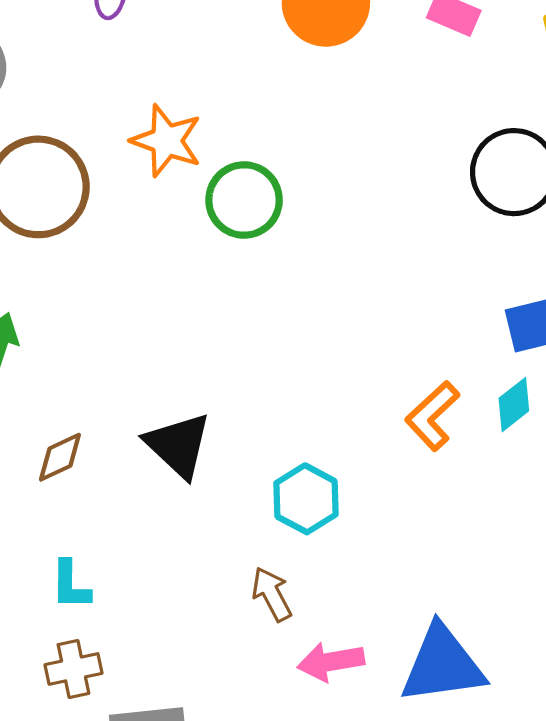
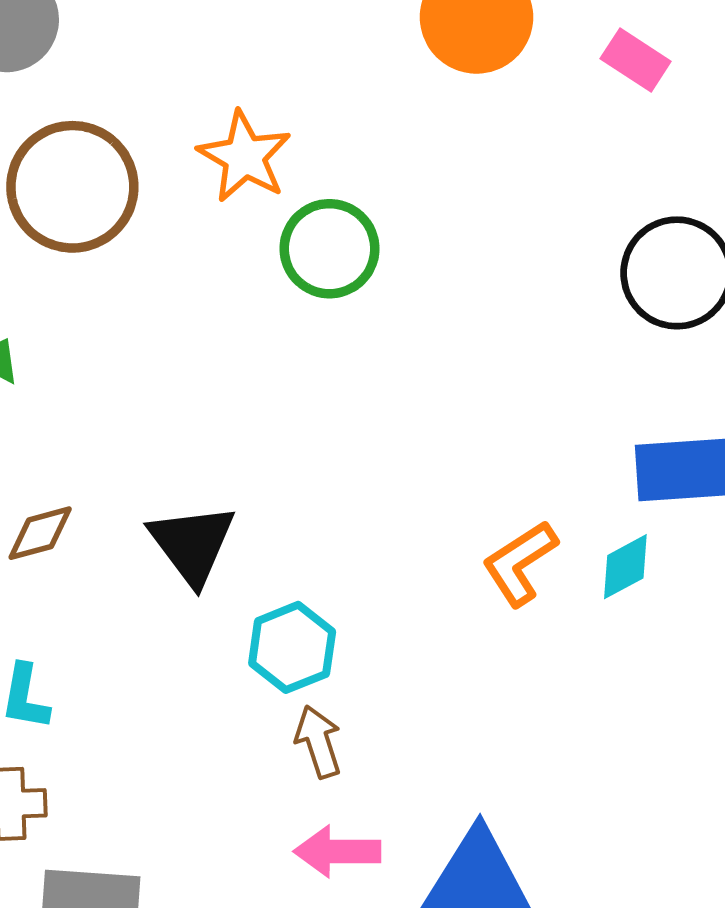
cyan hexagon: (306, 499) -> (292, 647), moved
brown arrow: (272, 594) -> (318, 742), moved

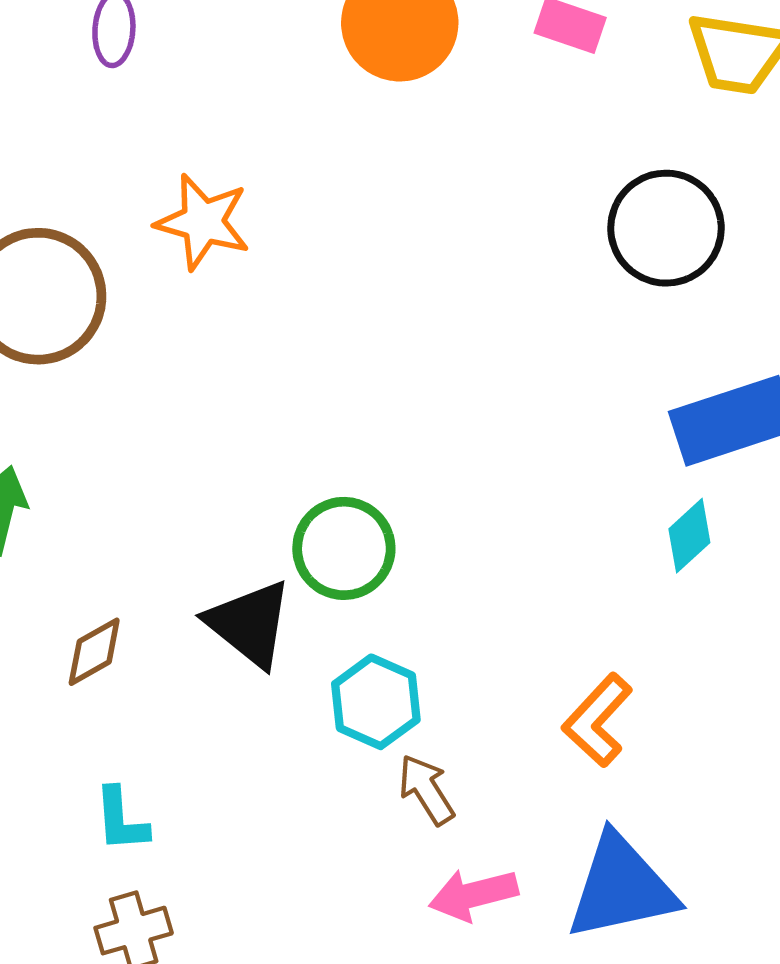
green circle: (329, 249) -> (344, 548), moved
orange L-shape: (520, 563) -> (597, 720), moved

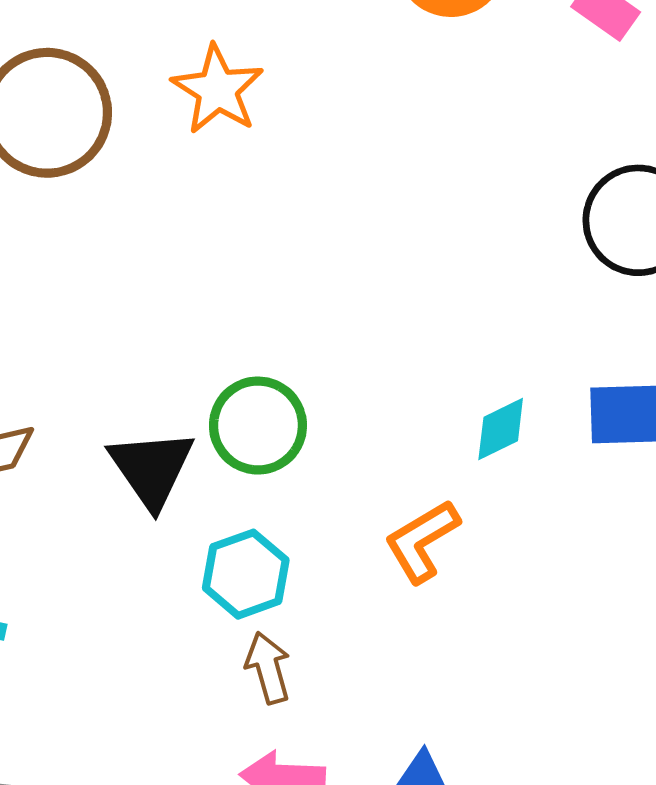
cyan diamond: (689, 536) -> (501, 429), moved
orange L-shape: (597, 720) -> (422, 541), moved

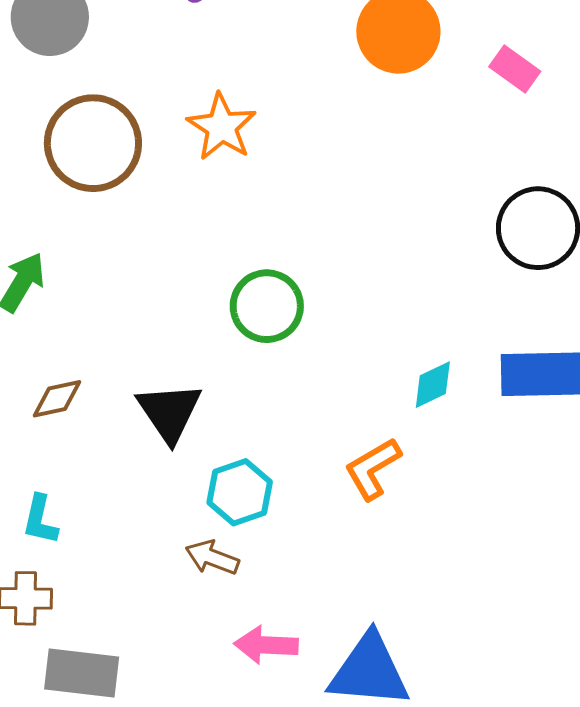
green circle: (258, 426) -> (267, 306), moved
brown arrow: (268, 668) -> (212, 558), moved, turned -54

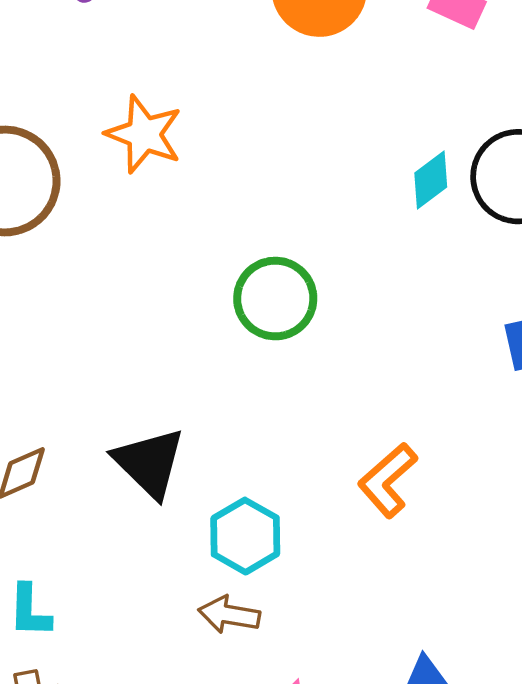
green circle: (267, 306) -> (275, 299), moved
cyan diamond: (433, 385) -> (431, 180), moved

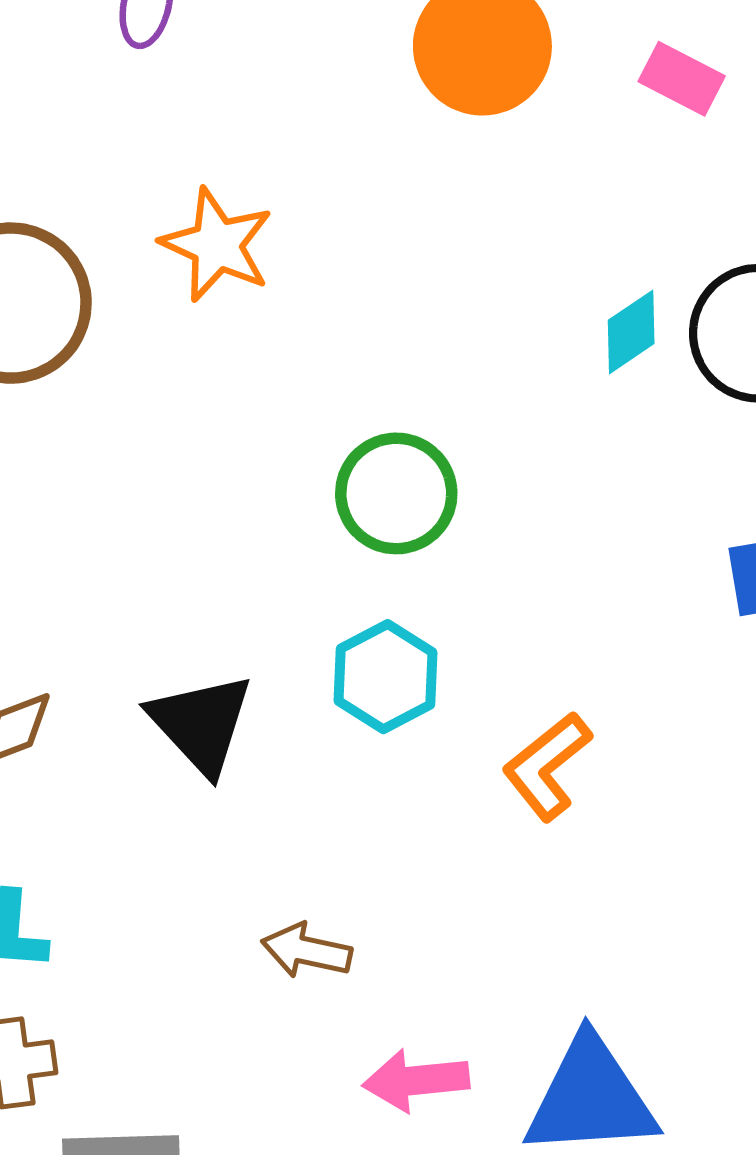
cyan hexagon: (245, 536) -> (385, 677), moved

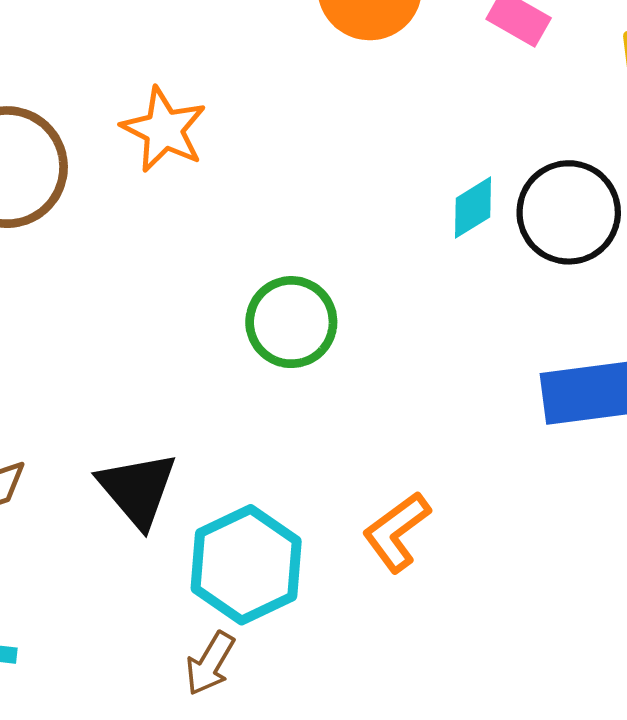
cyan hexagon: (385, 677) -> (246, 565), moved, size x1.4
brown arrow: (307, 951) -> (210, 663), turned -74

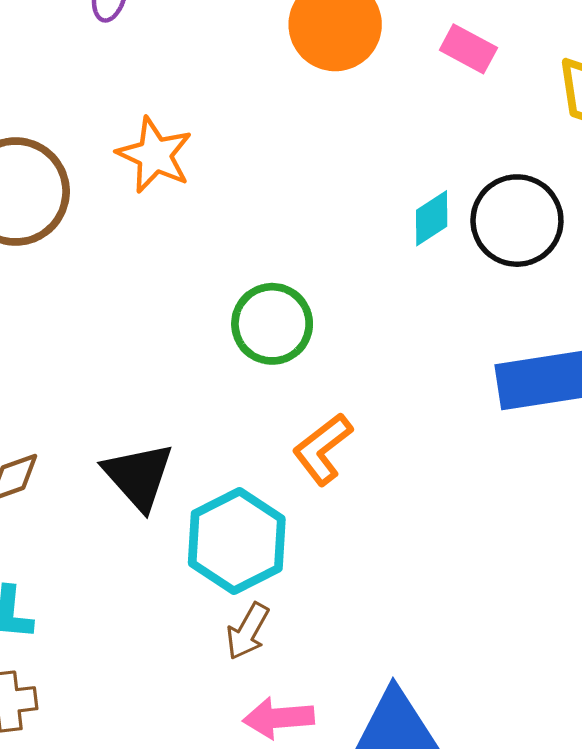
orange L-shape: (397, 532) -> (323, 449), moved
brown arrow: (210, 663) -> (248, 631), moved

